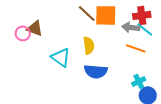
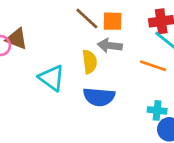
orange square: (106, 15) -> (113, 21), size x0.7
gray arrow: (131, 27) -> (110, 46), moved
cyan cross: (139, 81) -> (157, 110), turned 32

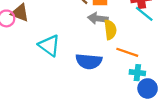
yellow semicircle: (90, 62) -> (110, 30), moved
orange line: (153, 66) -> (127, 52), moved

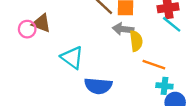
blue semicircle: (89, 61) -> (98, 86), moved

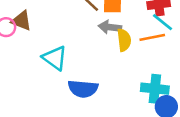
orange line: (154, 65) -> (152, 37), moved, turned -30
cyan cross: (164, 86) -> (155, 89), size x1.5

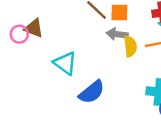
blue semicircle: (83, 89) -> (92, 92), turned -44

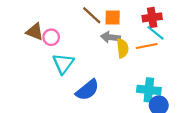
pink circle: (19, 34) -> (51, 37), moved
cyan triangle: (65, 63) -> (63, 64), turned 30

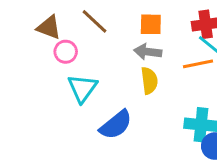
brown line: (92, 15) -> (95, 21), moved
brown triangle: (35, 32) -> (49, 27), moved
yellow semicircle: (123, 48) -> (149, 81), moved

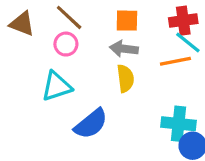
pink circle: (66, 52) -> (66, 44), moved
cyan triangle: (82, 88) -> (57, 86), turned 36

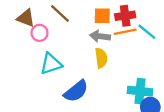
red cross: (183, 21) -> (125, 16), moved
pink circle: (66, 44) -> (40, 33), moved
orange line: (175, 61) -> (125, 32), moved

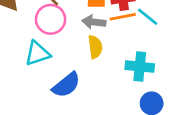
pink circle: (40, 33) -> (51, 19), moved, size x1.5
cyan cross: (140, 91) -> (140, 67), moved

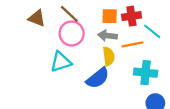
orange line: (123, 17) -> (133, 44), moved
blue semicircle: (66, 85) -> (98, 78), moved

